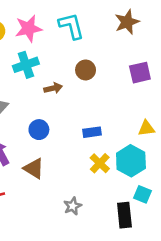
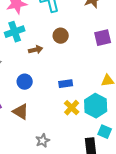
gray star: (73, 206) -> (43, 141), moved

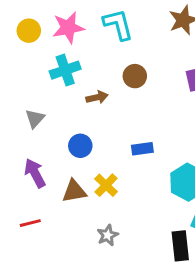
yellow cross: (72, 108) -> (106, 185), moved
brown triangle: (21, 112) -> (74, 191), turned -42

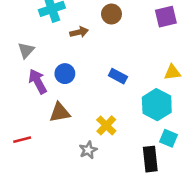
blue rectangle: (142, 149) -> (118, 76), turned 36
purple arrow: (35, 173) -> (38, 81), moved
yellow cross: (106, 185) -> (106, 125), moved

